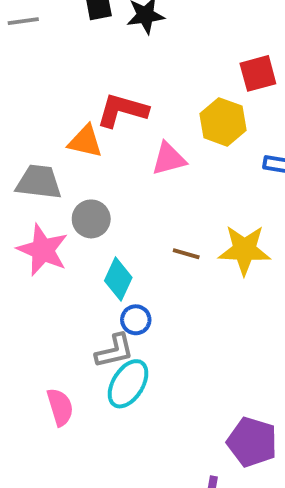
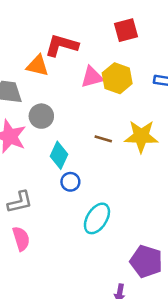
red square: (258, 73) -> (126, 30), moved
yellow hexagon: (223, 122) -> (117, 78), moved
gray L-shape: (114, 351) -> (20, 202), moved
cyan ellipse: (128, 384) -> (97, 218), moved

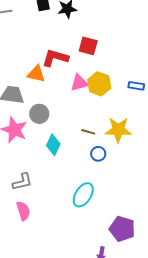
red square: (126, 30) -> (88, 46), moved, turned 30
blue circle: (70, 182) -> (98, 154), moved

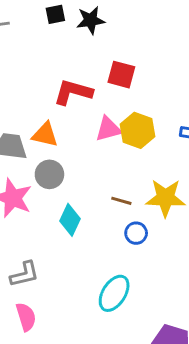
orange triangle: (36, 74) -> (45, 135), moved

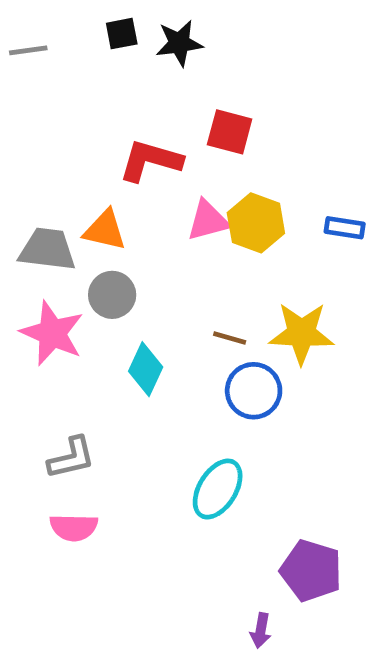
blue circle: (136, 233) -> (254, 391), size x1.5
pink semicircle: (26, 317) -> (74, 527), turned 108

